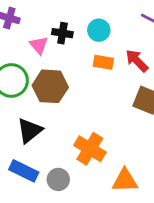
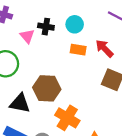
brown hexagon: (50, 86) -> (47, 88), moved
black triangle: (30, 130) -> (20, 103), turned 50

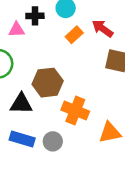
pink triangle: (27, 36) -> (17, 30), turned -42
orange rectangle: (78, 50) -> (74, 35), turned -42

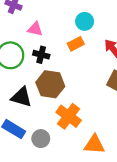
black cross: (35, 16) -> (41, 55), moved
orange rectangle: (74, 35) -> (76, 44), moved

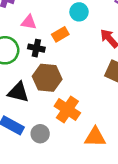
orange rectangle: (76, 44) -> (60, 34), moved

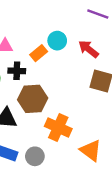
cyan circle: (79, 12) -> (57, 41), moved
orange triangle: (95, 137) -> (91, 150), turned 45

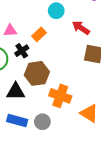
cyan circle: (57, 41) -> (56, 11), moved
black cross: (17, 71) -> (22, 51), turned -32

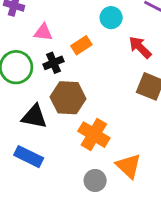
gray circle: (42, 122) -> (95, 180), moved

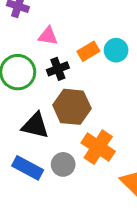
cyan circle: (111, 18) -> (116, 50), moved
gray circle: (95, 180) -> (63, 164), moved

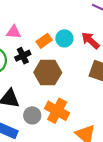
brown hexagon: (72, 107) -> (48, 72), moved
gray circle: (63, 164) -> (32, 115), moved

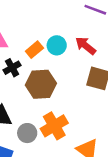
orange cross: (57, 111) -> (54, 126), turned 35

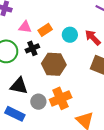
orange rectangle: (34, 50) -> (45, 30), moved

